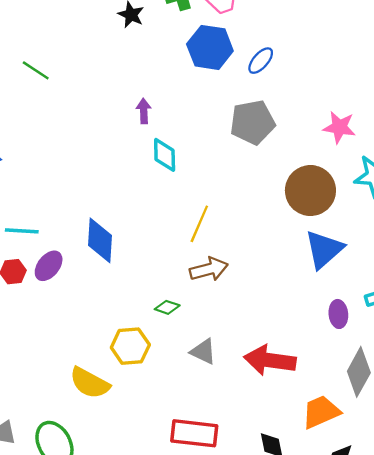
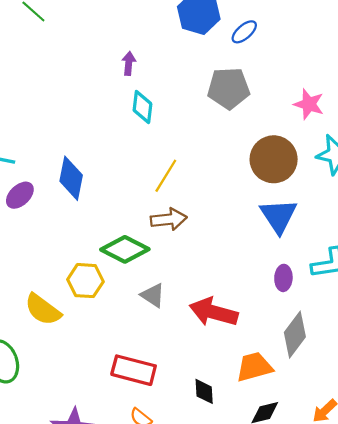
blue triangle: (324, 249) -> (279, 216), turned -30
green diamond: (167, 307) -> (125, 249), size x2.0

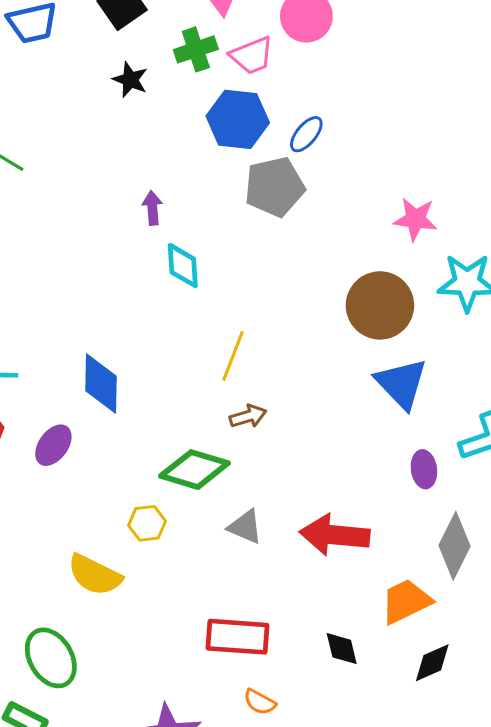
gray pentagon: (229, 88) -> (275, 187), moved
purple ellipse: (20, 195) -> (53, 445), moved
brown arrow: (169, 219) -> (248, 416), size x0.7
yellow hexagon: (85, 281) -> (147, 523), size x0.7

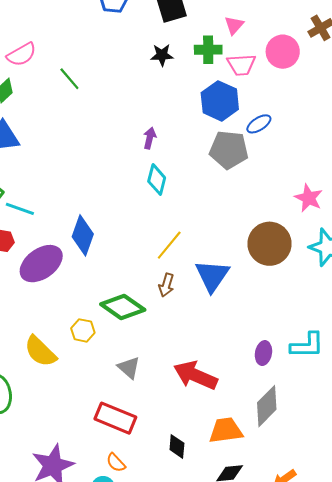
black star: (130, 80) -> (162, 55), turned 30
blue triangle: (401, 384) -> (212, 276), moved
brown arrow: (248, 416) -> (166, 285), turned 105
purple ellipse: (53, 445) -> (41, 264), size x1.6
gray triangle: (245, 527) -> (129, 368), moved

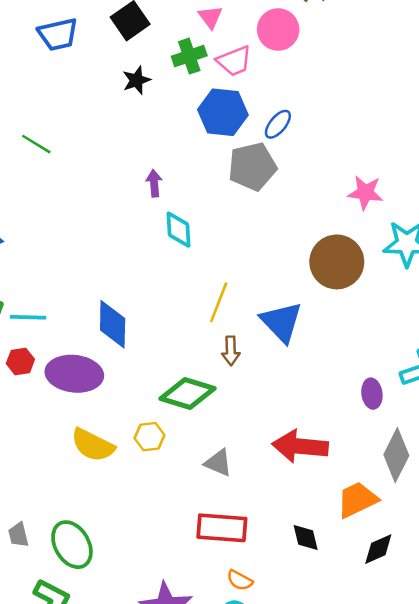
purple ellipse: (41, 264) -> (74, 374), turned 60
yellow semicircle: (40, 351) -> (93, 445), moved

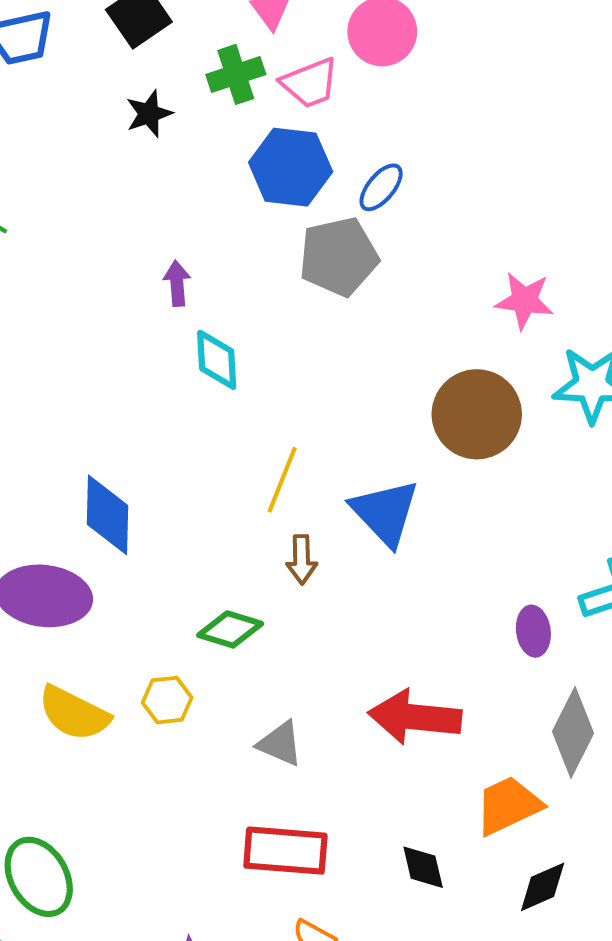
green diamond: (188, 394) -> (230, 629), size x0.7

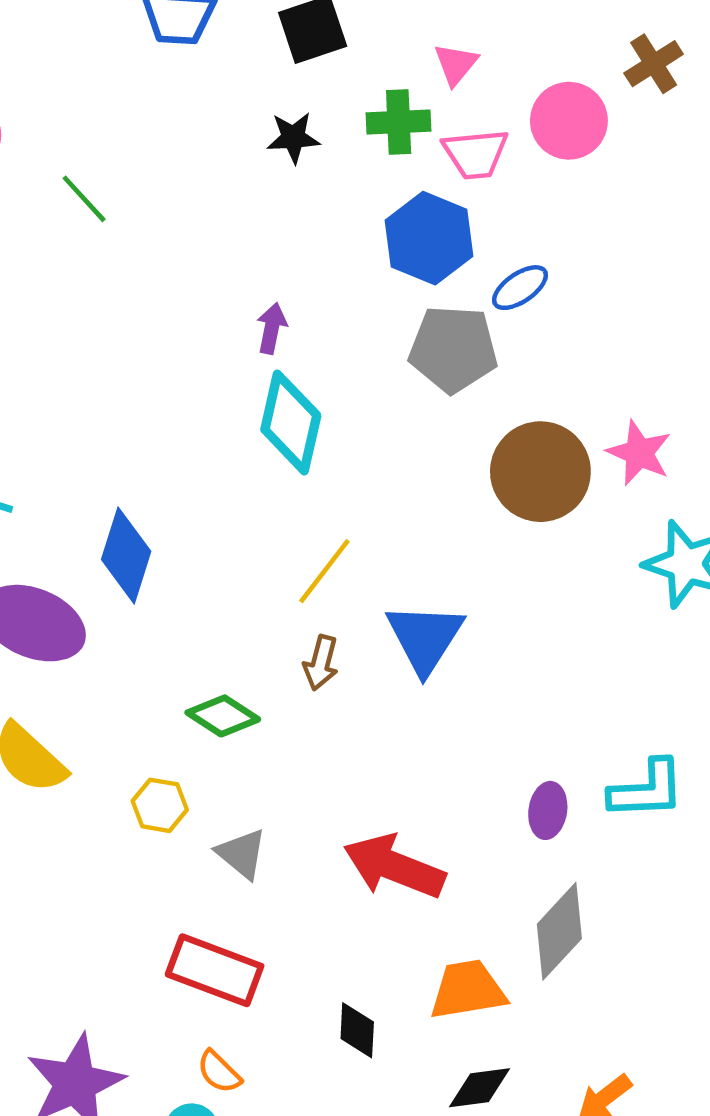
cyan diamond: (217, 360) -> (291, 422), size x1.4
brown circle: (477, 414) -> (540, 472), moved
yellow hexagon: (167, 700) -> (160, 805), moved

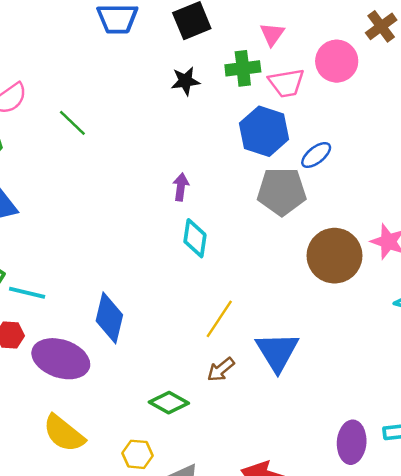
cyan diamond: (291, 422) -> (195, 238), size x0.7
brown arrow: (321, 663) -> (221, 369), turned 40
purple ellipse: (548, 810) -> (352, 442), size x1.4

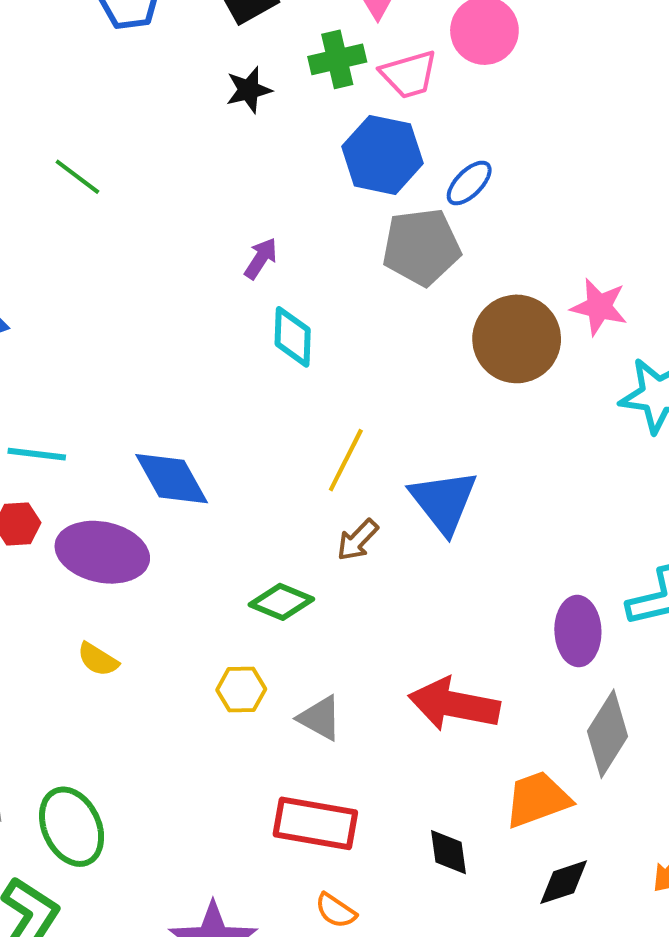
purple arrow: (181, 187) -> (261, 258), turned 32
blue diamond: (109, 318) -> (172, 479), turned -36
yellow semicircle: (64, 433) -> (98, 659), moved, size x0.6

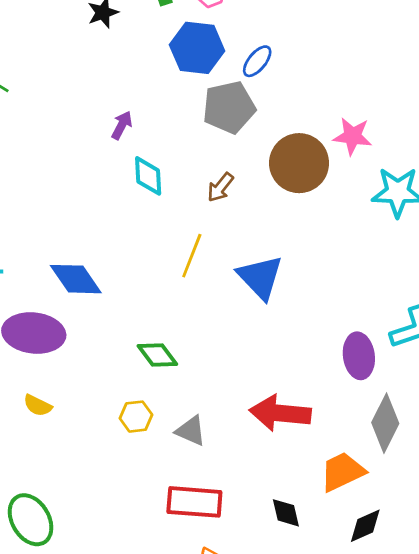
brown arrow: (358, 540) -> (220, 187), moved
green diamond: (281, 602) -> (157, 355), turned 36

